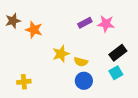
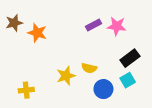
yellow star: (61, 54) -> (66, 76), moved
blue circle: (84, 81) -> (103, 89), moved

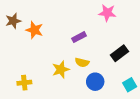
purple rectangle: (93, 25) -> (79, 37), moved
pink star: (117, 26) -> (107, 13), moved
cyan square: (128, 80) -> (130, 85), moved

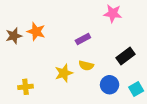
brown star: (13, 21) -> (14, 36), moved
blue circle: (95, 82) -> (110, 85), moved

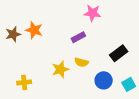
pink star: (113, 13) -> (92, 13), moved

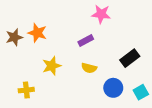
yellow star: (60, 69) -> (52, 66), moved

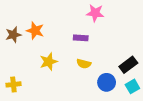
purple rectangle: (86, 41) -> (81, 38), turned 32
black rectangle: (130, 58) -> (128, 65), moved
yellow cross: (26, 90) -> (13, 84), moved

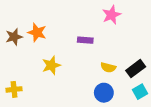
pink star: (95, 13) -> (112, 15), moved, turned -30
yellow semicircle: (84, 64) -> (108, 67), moved
blue circle: (107, 82) -> (104, 93), moved

